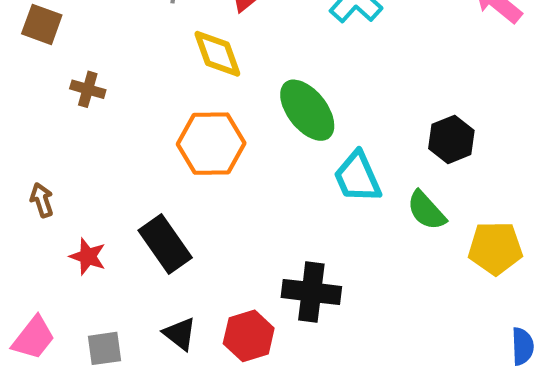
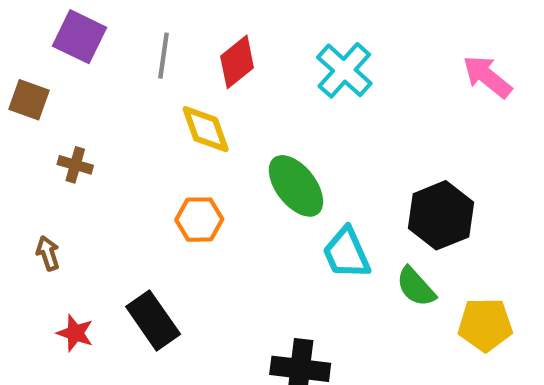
black hexagon: (451, 139) -> (441, 215), size x1.4
orange hexagon: (211, 144) -> (199, 220), size x0.7
brown arrow: (42, 200) -> (48, 253), moved

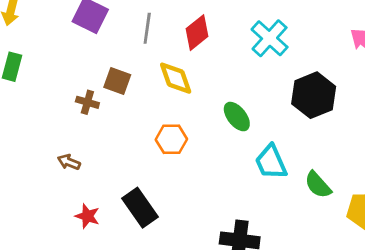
brown square: (29, 100) -> (117, 81), moved
green ellipse: (296, 186) -> (237, 117), size x0.7
black hexagon: (441, 215) -> (314, 95), moved
brown arrow: (48, 253) -> (69, 162), turned -50

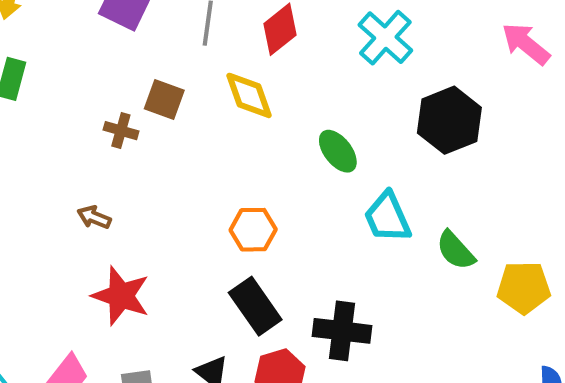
orange hexagon: (171, 139) -> (253, 230), moved
black rectangle: (140, 208) -> (255, 306), moved
red star: (87, 216) -> (121, 296), size x1.6

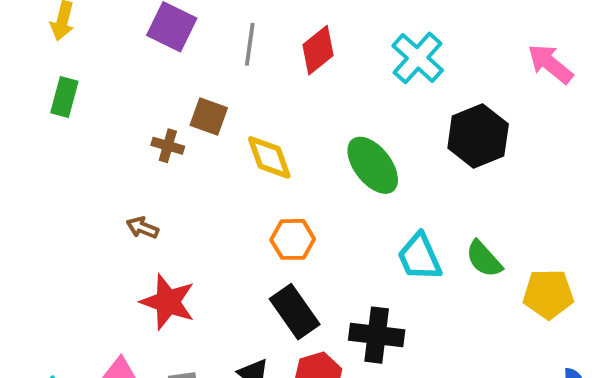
yellow diamond: (249, 95) -> (269, 157), moved
green ellipse: (338, 151) -> (373, 165), size x1.4
cyan trapezoid: (387, 217) -> (420, 257), moved

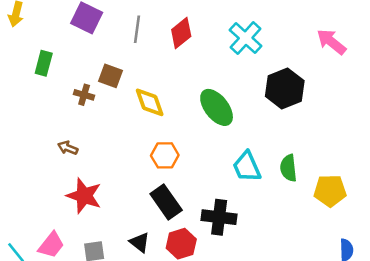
green rectangle: (64, 97) -> (44, 63), moved
green semicircle: (484, 259) -> (288, 168), turned 36

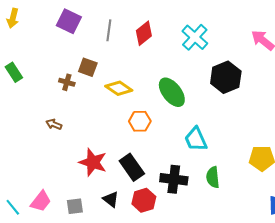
green rectangle: (44, 63) -> (14, 72), moved, turned -48
yellow diamond: (150, 102) -> (119, 88), turned -36
orange hexagon: (165, 155) -> (140, 121), moved
green semicircle: (288, 168) -> (213, 177), moved
red star: (84, 196) -> (93, 162), moved

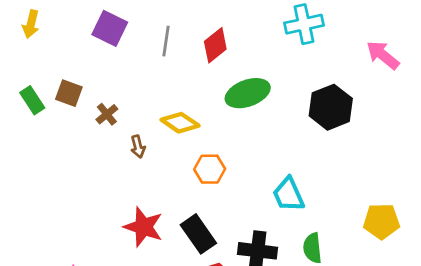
cyan cross: (195, 37) -> (304, 24), moved, turned 36
brown square: (88, 67) -> (69, 93), moved
brown cross: (67, 82) -> (107, 114), turned 35
green ellipse: (172, 92) -> (248, 93), moved, turned -72
brown arrow: (54, 124) -> (138, 147), moved, turned -126

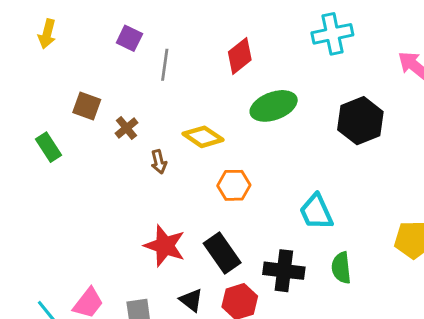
purple square: (110, 28) -> (129, 38), size x0.7
gray line: (166, 41) -> (165, 65), moved
green rectangle: (32, 100) -> (49, 147), moved

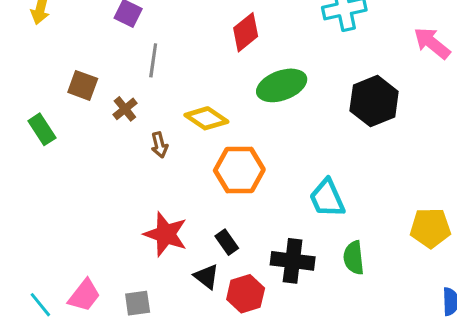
gray line: (165, 65) -> (153, 60), moved
orange hexagon: (234, 185) -> (239, 170), size x1.4
black rectangle: (222, 253) -> (227, 242), size x0.6
black triangle: (191, 300) -> (206, 277), moved

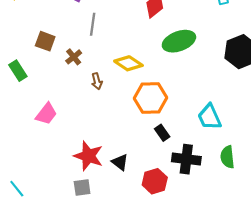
red star: (166, 234) -> (88, 156), moved
black rectangle: (227, 242) -> (162, 133), moved
black triangle: (206, 277) -> (120, 162), moved
pink trapezoid: (84, 295) -> (46, 114), moved

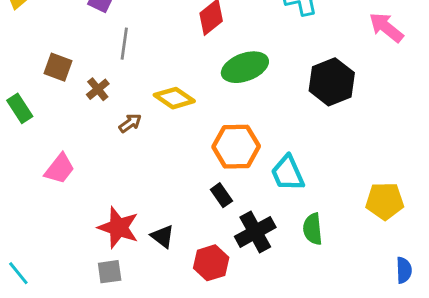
brown arrow: (97, 81) -> (130, 123), turned -112
orange hexagon: (151, 98) -> (236, 147), moved
black cross: (186, 159) -> (255, 232), turned -36

